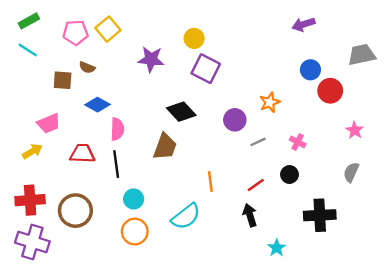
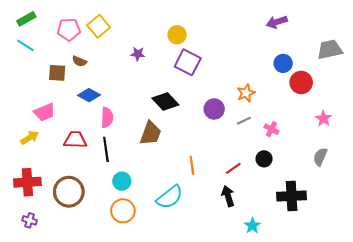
purple star: (151, 59) -> (138, 54), size x0.6
gray line: (258, 142) -> (244, 121), moved
purple cross: (32, 242) -> (30, 220), size x0.5

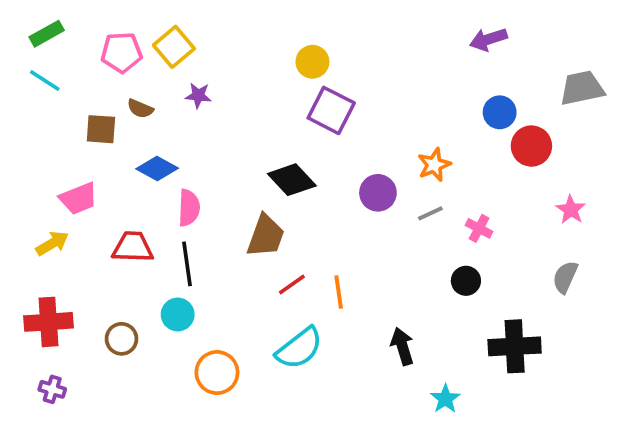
purple star: (138, 54) -> (198, 95), moved
red line: (233, 168) -> (292, 285), moved
cyan circle: (122, 181) -> (178, 314), moved
brown circle: (69, 192) -> (122, 339), size x0.6

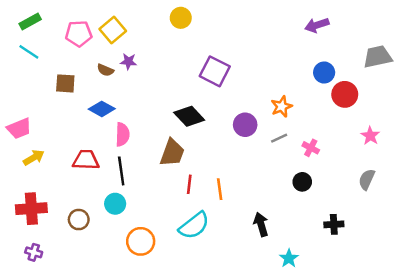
yellow circle: (312, 62) -> (181, 18), moved
brown semicircle: (140, 109) -> (105, 70), moved
pink trapezoid: (78, 198) -> (19, 128), moved
red line: (292, 285) -> (189, 184), turned -48
black cross: (515, 346) -> (334, 224), size x0.6

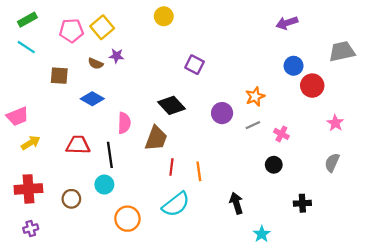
purple square: (215, 71) -> (195, 65), size x0.7
pink semicircle: (122, 134) -> (124, 123), moved
purple cross: (34, 252) -> (31, 229), turned -32

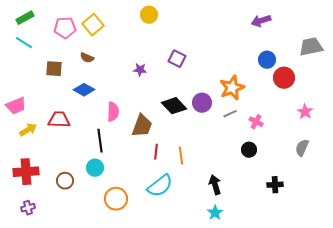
purple star: (116, 56) -> (140, 70), moved
orange star: (255, 97) -> (232, 88), size x1.4
black diamond: (171, 105) -> (174, 106), moved
red trapezoid: (78, 145) -> (59, 120), moved
cyan star: (262, 234) -> (215, 213), moved

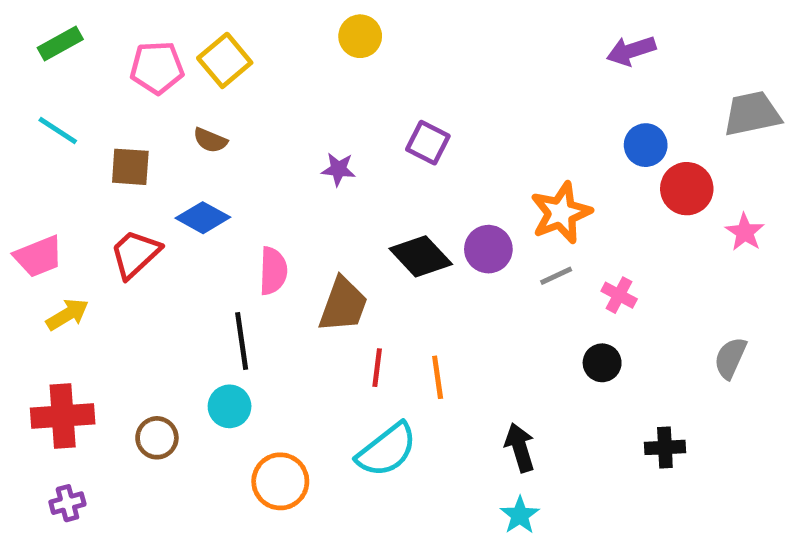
cyan line: (24, 43) -> (58, 131), moved
pink star: (305, 112) -> (745, 232), moved
red trapezoid: (59, 120) -> (135, 254), moved, turned -45

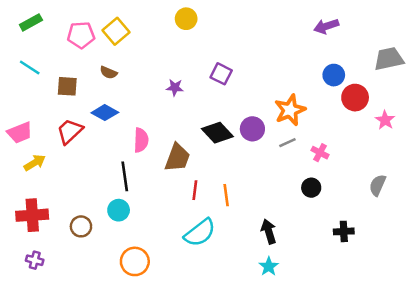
orange circle: (280, 481) -> (135, 261), moved
purple cross: (67, 503) -> (35, 260), turned 30

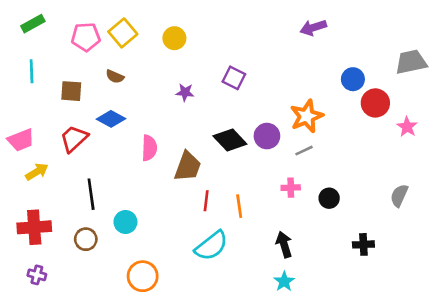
yellow circle: (186, 19) -> (174, 38), moved
purple arrow: (326, 26) -> (313, 28), moved
cyan line: (30, 68) -> (32, 71), turned 55
pink cross: (320, 153) -> (291, 188), moved, turned -30
black line: (125, 176) -> (91, 194), moved

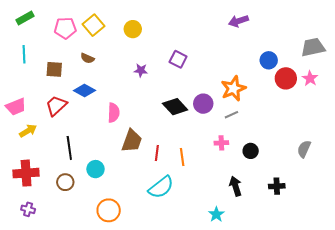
pink star: (407, 127) -> (310, 78), moved
brown trapezoid: (188, 166) -> (132, 141), moved
black arrow: (284, 244) -> (235, 186), moved

